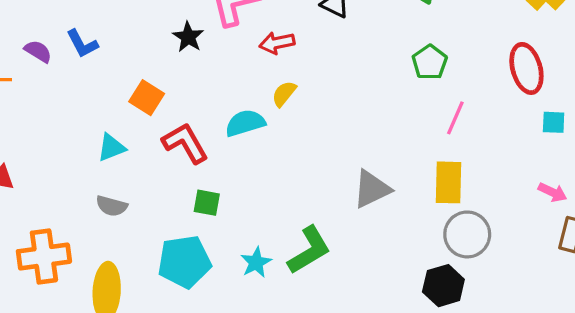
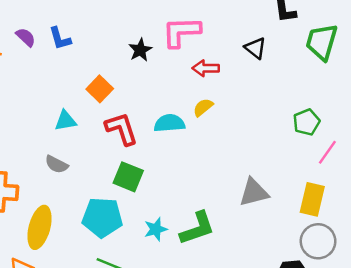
green pentagon: (430, 62) -> (307, 122), moved
green square: (207, 203) -> (128, 177), size x1.4

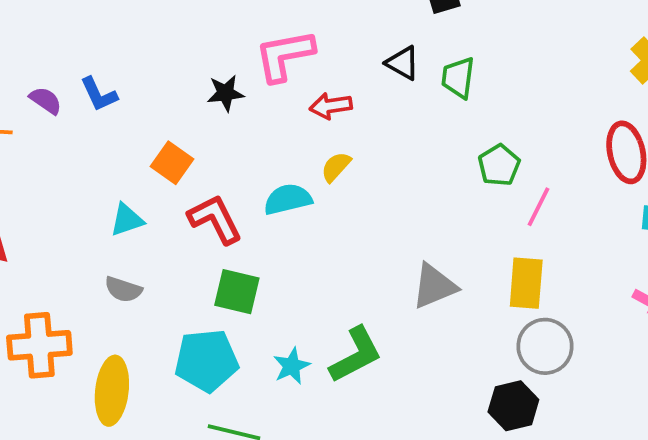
green trapezoid: (322, 42) -> (458, 78), moved, size x0.7
black star: (140, 50) -> (225, 93), turned 30

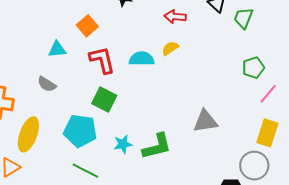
yellow rectangle: (526, 283) -> (267, 133), moved

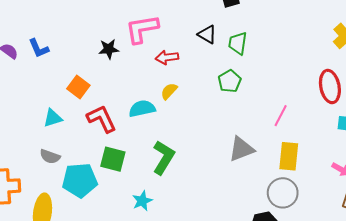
green pentagon: (253, 68) -> (230, 81), moved
gray triangle: (205, 121) -> (241, 149), moved
cyan pentagon: (80, 131) -> (80, 180), moved
green L-shape: (157, 146) -> (164, 157), moved, turned -32

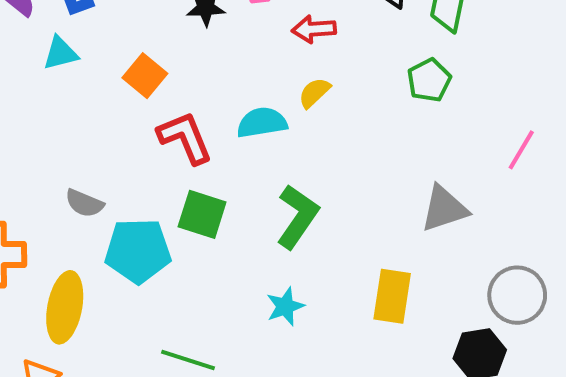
cyan triangle: (53, 118) -> (60, 53), moved
yellow rectangle: (289, 156) -> (392, 296), moved
cyan star: (142, 201) -> (285, 306), moved

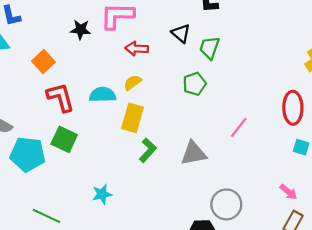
green L-shape: (297, 217) -> (148, 150), moved, size x0.7
yellow rectangle: (392, 296) -> (133, 118), moved

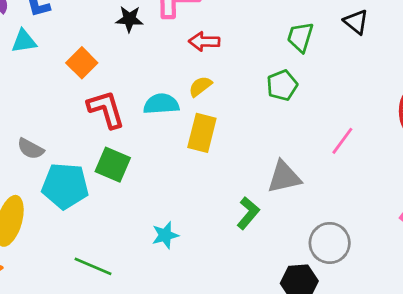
black triangle: (181, 33) -> (356, 22), moved
green L-shape: (148, 150) -> (248, 213), moved

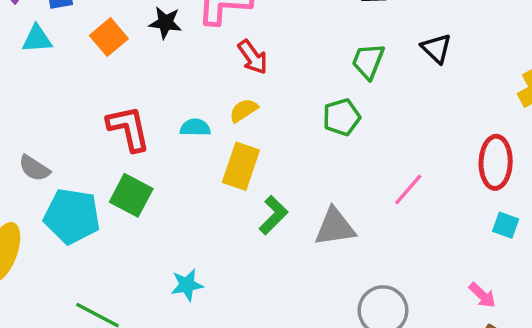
red arrow: (204, 42) -> (253, 57), turned -132
orange square: (82, 63) -> (109, 37), moved
cyan semicircle: (161, 104) -> (195, 127), size x0.7
green L-shape: (248, 213) -> (273, 215), moved

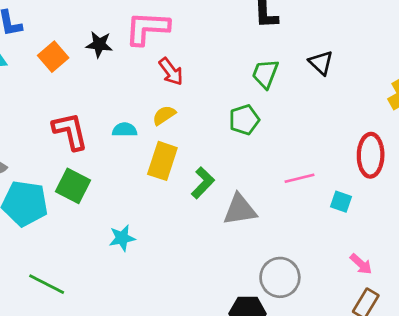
pink line: (408, 189) -> (299, 178), turned 36
green L-shape: (273, 215) -> (203, 183), moved
cyan square: (506, 225) -> (341, 202), moved
cyan star: (187, 285) -> (122, 238), moved

